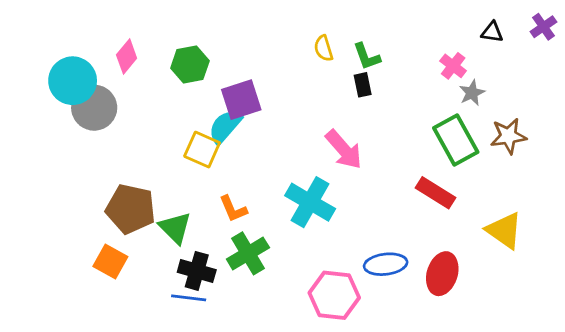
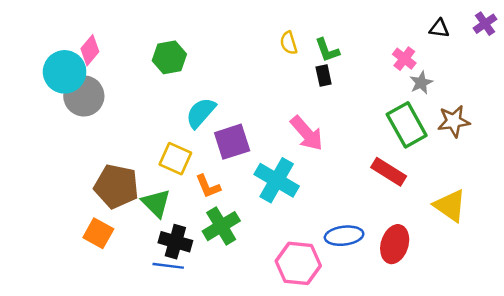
pink diamond: (127, 56) -> (90, 50), moved
purple square: (241, 100) -> (232, 142), moved
yellow square: (202, 150) -> (175, 159), moved

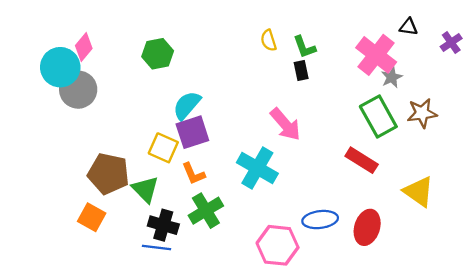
purple cross: (485, 24) -> (451, 43), moved
pink cross: (404, 59) -> (376, 55), size x1.8
purple square: (232, 142) -> (192, 132), moved

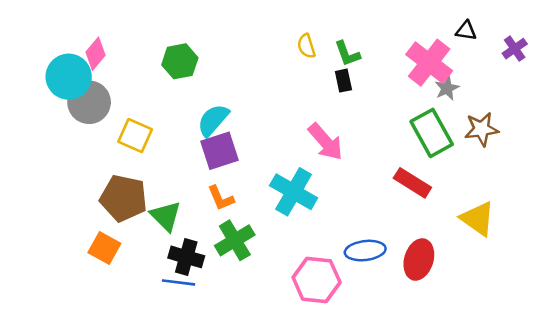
yellow square: (163, 148) -> (135, 135), moved

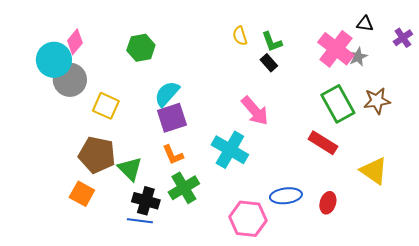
black rectangle: (343, 81) -> (269, 63), turned -30
gray star: (447, 88) -> (358, 57), moved
red ellipse: (419, 259) -> (328, 203), size x0.7

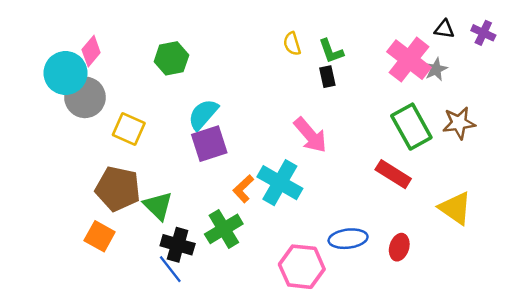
purple cross: (403, 38) -> (483, 33), moved, turned -30
black rectangle: (269, 63) -> (327, 77), turned 30
orange L-shape: (173, 155) -> (243, 189), moved, turned 70
blue line: (140, 221) -> (170, 269), turned 45

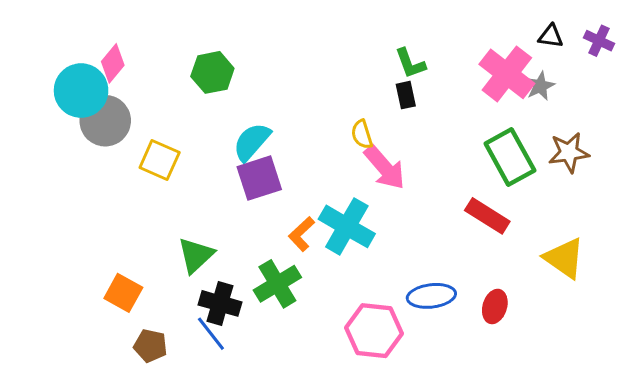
yellow semicircle: (292, 44) -> (362, 134), moved
brown pentagon: (118, 189) -> (151, 346), moved, size x0.6
green triangle: (158, 206) -> (196, 255), turned 32

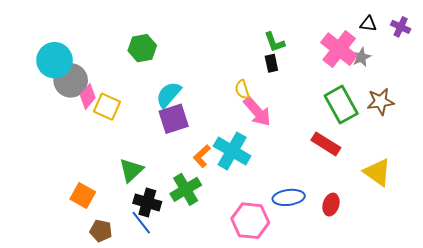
pink diamond: (113, 63) -> (88, 97), moved

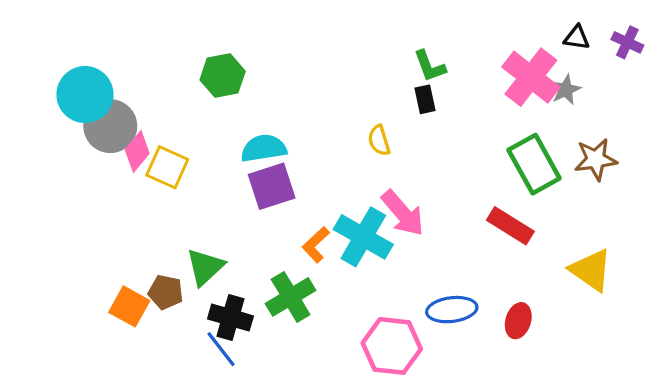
cyan semicircle: (169, 95) -> (264, 148), turned 40
pink arrow: (257, 112) -> (403, 213), moved
brown pentagon: (101, 231) -> (166, 292), moved

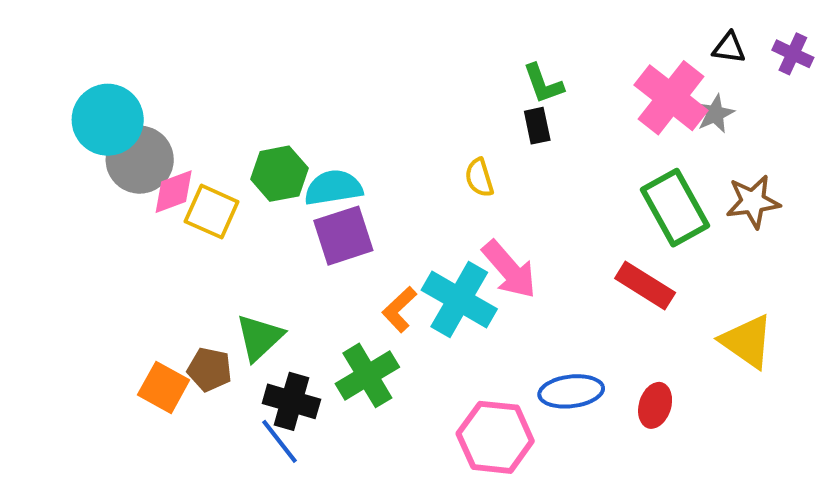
green hexagon: (223, 76) -> (279, 174), moved
pink diamond: (137, 151) -> (174, 192), turned 30

